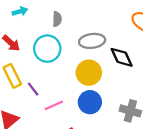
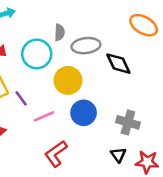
gray semicircle: (57, 19) -> (60, 32), moved
yellow circle: (89, 73) -> (68, 80), moved

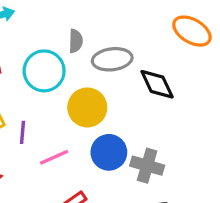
purple line: (21, 98) -> (22, 132), turned 42
gray cross: (128, 122) -> (147, 166), moved

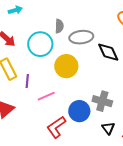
blue circle: (109, 152) -> (79, 111), moved

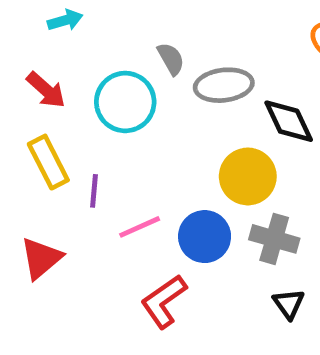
gray semicircle: (59, 26) -> (171, 59), turned -32
yellow circle: (66, 66) -> (248, 176), moved
blue circle: (79, 111) -> (205, 237), moved

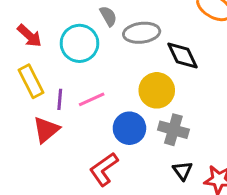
pink line: (140, 227) -> (92, 99), moved
red triangle: (41, 258) -> (46, 130), moved

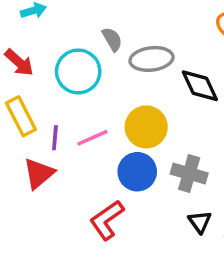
yellow circle: (157, 90) -> (146, 127), moved

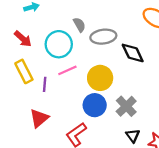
pink line: (92, 138) -> (67, 70), moved
red triangle: (39, 173) -> (39, 118), moved
gray cross: (189, 173) -> (126, 106), turned 30

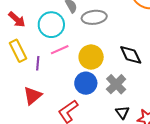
black diamond: (133, 53) -> (131, 55), moved

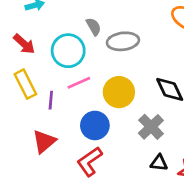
blue circle: (86, 83) -> (95, 125), moved
black triangle: (122, 112) -> (159, 163), turned -48

